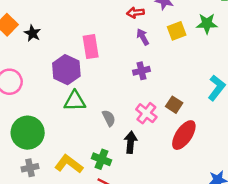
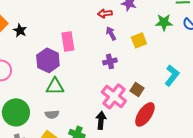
yellow square: (177, 31) -> (139, 40), moved
pink cross: (146, 113) -> (114, 96), size x1.4
gray semicircle: (109, 118) -> (52, 114), moved, turned 112

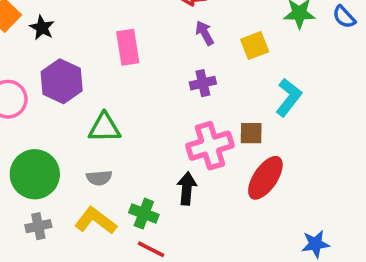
purple hexagon: (48, 60) -> (62, 81), moved
cyan L-shape: (172, 75) -> (289, 97), moved
brown square: (137, 89) -> (251, 133), turned -32
pink cross: (114, 96) -> (210, 146), turned 35

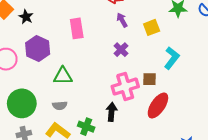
purple cross: (203, 83) -> (121, 50), turned -32

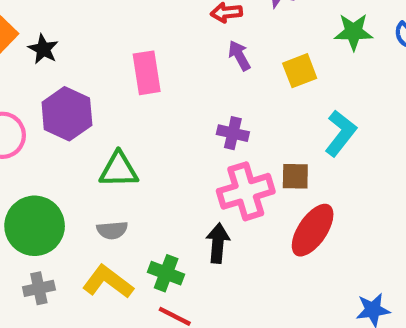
purple cross: (121, 50) -> (233, 133), moved, turned -32

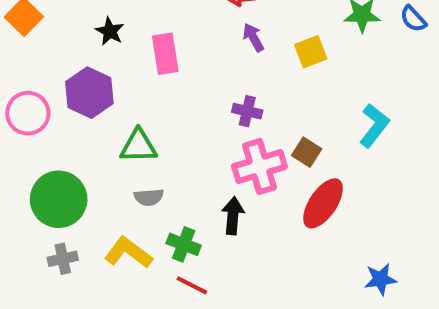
black star: (43, 49) -> (110, 31), moved
cyan L-shape: (341, 133) -> (374, 125), moved
brown square: (295, 176) -> (307, 152), turned 32
gray semicircle: (112, 230) -> (149, 197), moved

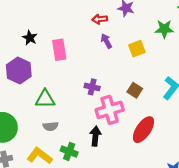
purple cross: (247, 111) -> (92, 87), moved
brown square: (307, 152) -> (135, 90), moved

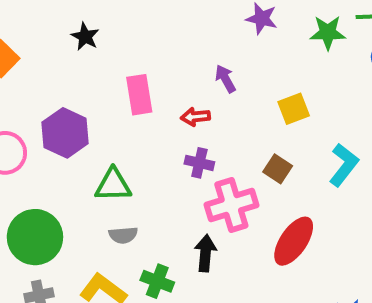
red arrow: (100, 19) -> (195, 117), moved
green star: (164, 29) -> (328, 33), moved
black star: (30, 38) -> (85, 37), moved
yellow square: (137, 49) -> (294, 109), moved

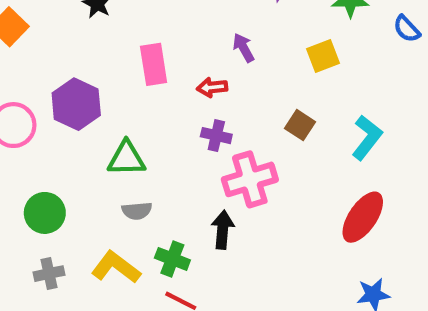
yellow square: (294, 109) -> (323, 56), moved
brown square: (278, 169) -> (300, 125), moved
green circle: (35, 237) -> (45, 213), size x0.7
red ellipse: (294, 241) -> (363, 217), moved

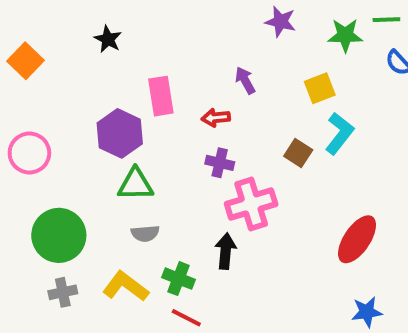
purple hexagon: (76, 104) -> (120, 133), moved
cyan L-shape: (367, 138) -> (339, 133), moved
green circle: (45, 213) -> (59, 235), size x1.4

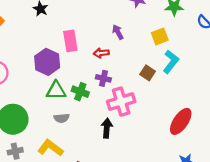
green cross: (178, 279) -> (80, 92), moved

